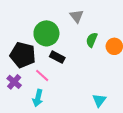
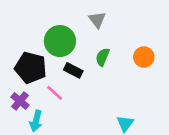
green semicircle: (92, 40) -> (103, 57), moved
cyan arrow: (38, 98) -> (36, 121), moved

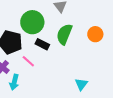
green semicircle: (103, 57) -> (64, 34), size x1.5

